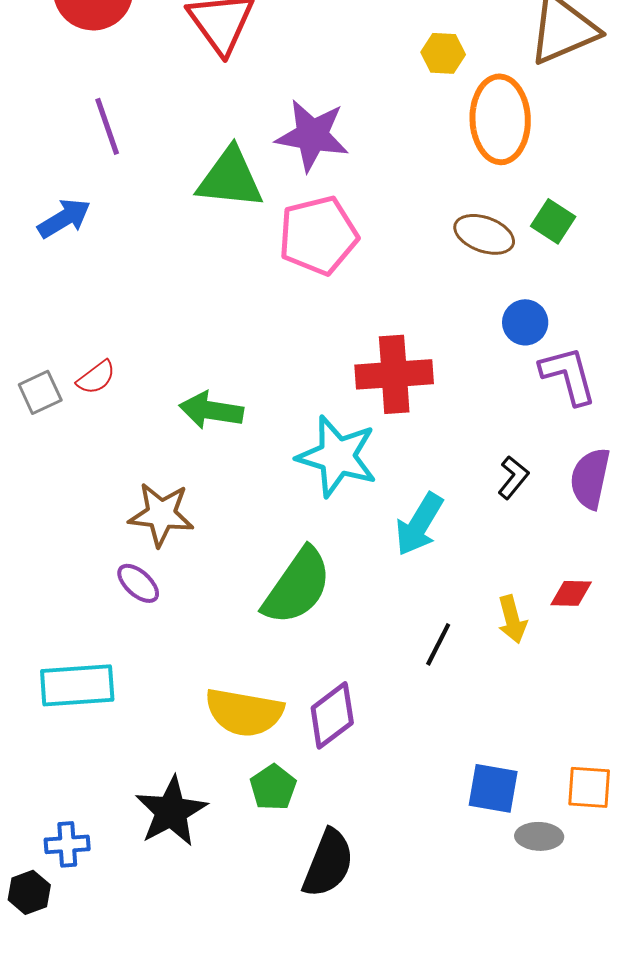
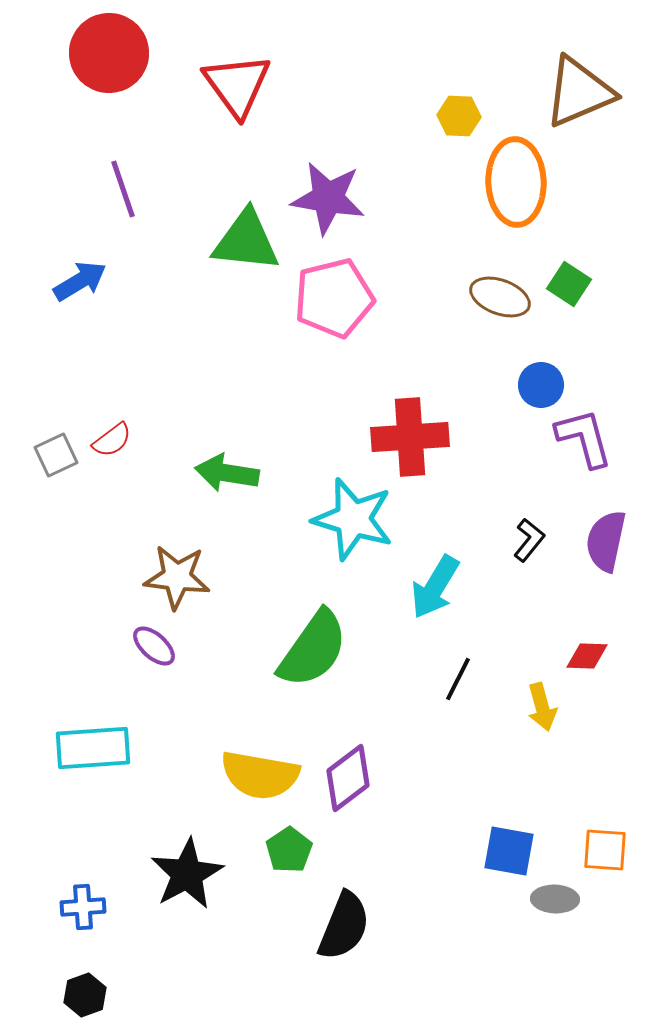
yellow arrow: (512, 619) -> (542, 707), moved
black line: (438, 644) -> (458, 679), moved
black hexagon: (29, 892) -> (85, 995), moved

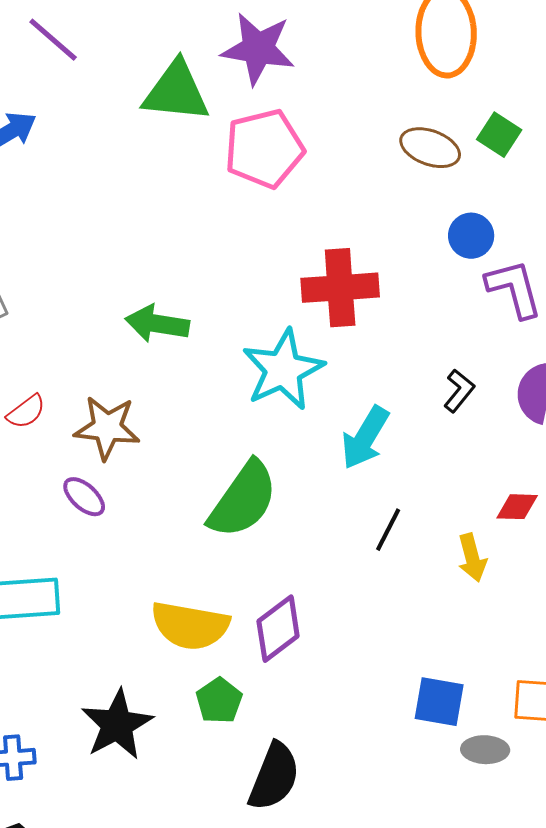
purple line: (123, 189) -> (53, 40), turned -30
red semicircle: (112, 440) -> (26, 412), moved
cyan star: (353, 519) -> (283, 370), turned 30

